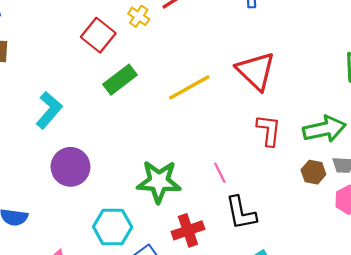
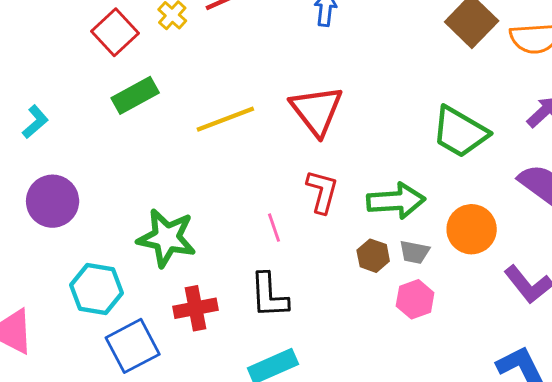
cyan L-shape: (49, 110) -> (35, 122), size x0.7
pink line: (220, 173) -> (274, 228), moved

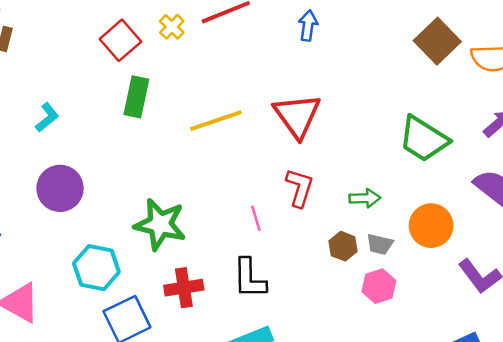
green rectangle: (135, 95) -> (136, 97), turned -51
green arrow: (396, 201) -> (365, 198), size x0.6

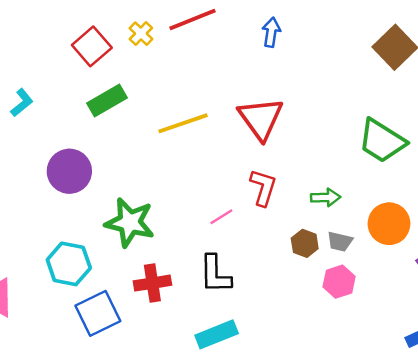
green rectangle: (136, 97) -> (107, 101), turned 48
cyan L-shape: (47, 117) -> (22, 103), moved
purple circle: (60, 188) -> (69, 171), moved
pink line: (256, 218) -> (221, 217), turned 75

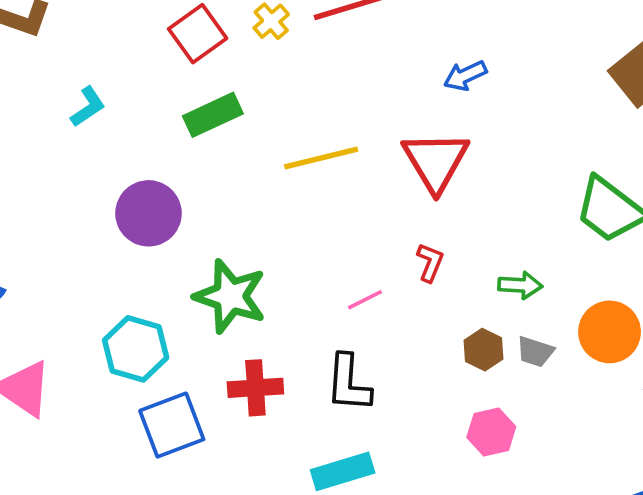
blue arrow: (271, 32) -> (465, 76), moved, turned -128
red L-shape: (263, 187) -> (430, 262), size x0.7
pink hexagon: (339, 282) -> (491, 432), moved

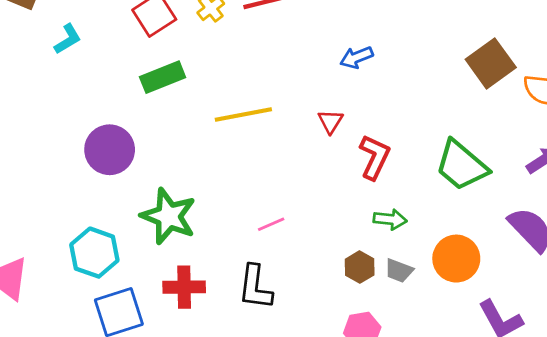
cyan L-shape: (88, 107) -> (68, 39), moved
red triangle: (436, 161) -> (330, 121), size x0.5
red L-shape: (430, 262) -> (375, 157), moved, size x1.5

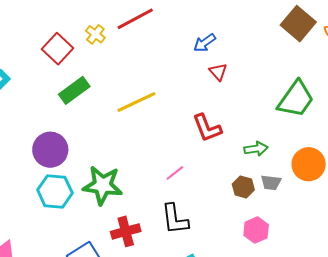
red triangle: (330, 121) -> (218, 72), moved
red L-shape: (375, 157) -> (207, 128), moved, turned 148
green trapezoid: (461, 165) -> (296, 99), turned -81
cyan hexagon: (94, 253) -> (55, 191), moved

